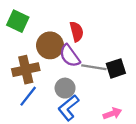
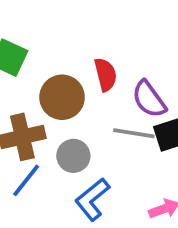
purple semicircle: (70, 56) -> (149, 99), moved
gray circle: (65, 88) -> (73, 156), moved

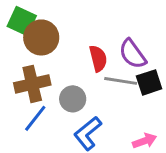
red semicircle: (106, 75) -> (98, 58), moved
brown circle: (62, 97) -> (41, 37), moved

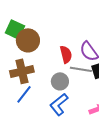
gray circle: (73, 99) -> (60, 81), moved

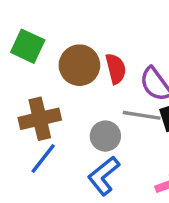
brown circle: (28, 40) -> (79, 65), moved
red semicircle: (66, 54) -> (116, 69), moved

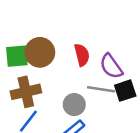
green square: (28, 46) -> (17, 56), moved, turned -30
brown circle: (79, 65) -> (40, 52), moved

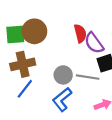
red semicircle: (82, 55) -> (80, 33), moved
gray line: (101, 89) -> (88, 77), moved

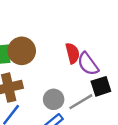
gray line: (88, 77) -> (81, 102), turned -40

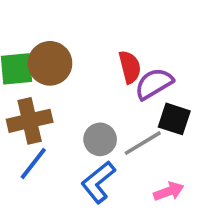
purple semicircle: (88, 64) -> (154, 84), turned 95
black square: (101, 86) -> (174, 119), turned 36

